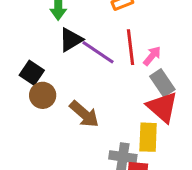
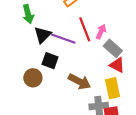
black square: (32, 73) -> (50, 61), moved
red triangle: (162, 107) -> (117, 65), size x0.7
brown arrow: (84, 114) -> (80, 82), moved

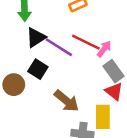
red line: (85, 29) -> (86, 42), turned -55

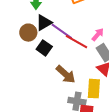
red line: (86, 42) -> (76, 42), moved
brown circle: (14, 85) -> (28, 33), moved

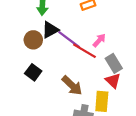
pink arrow: (98, 35) -> (99, 40), moved
black square: (44, 48) -> (33, 72), moved

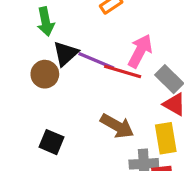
pink arrow: (99, 40) -> (140, 51), size x1.5
black square: (33, 72) -> (51, 142), moved

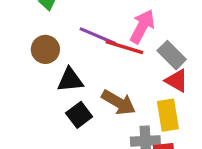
black triangle: (66, 54) -> (70, 80), moved, turned 36
black square: (51, 142) -> (79, 115), moved, turned 30

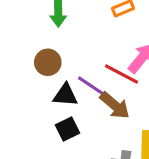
purple line: (98, 36) -> (94, 88), moved
brown arrow: (119, 102) -> (115, 105), moved

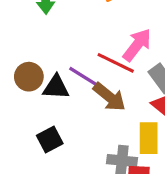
brown circle: (48, 62) -> (29, 77), moved
black square: (68, 129) -> (50, 139), moved

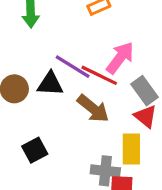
purple line: (86, 78) -> (73, 67), moved
black triangle: (56, 87) -> (50, 84), moved

